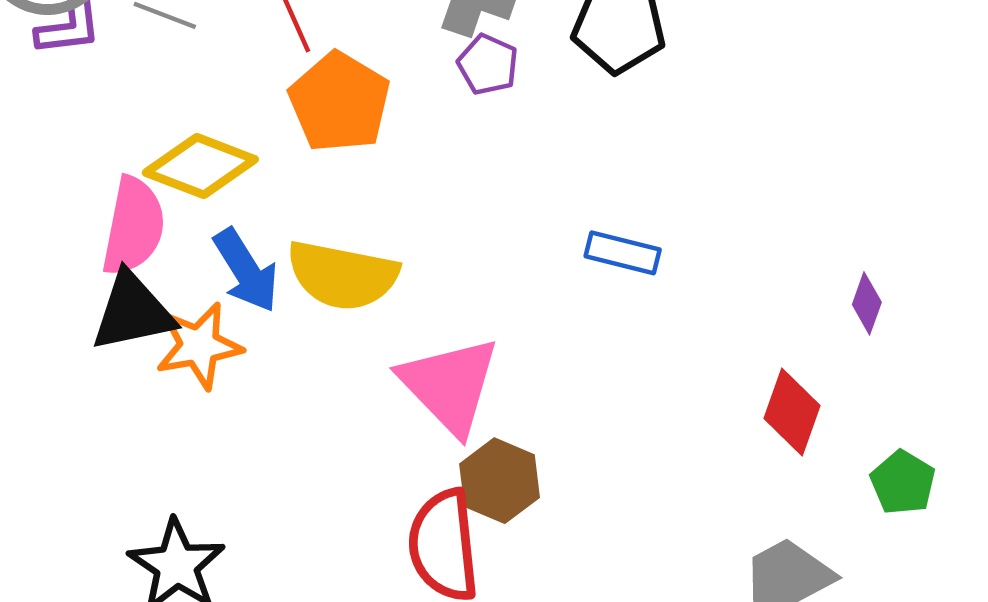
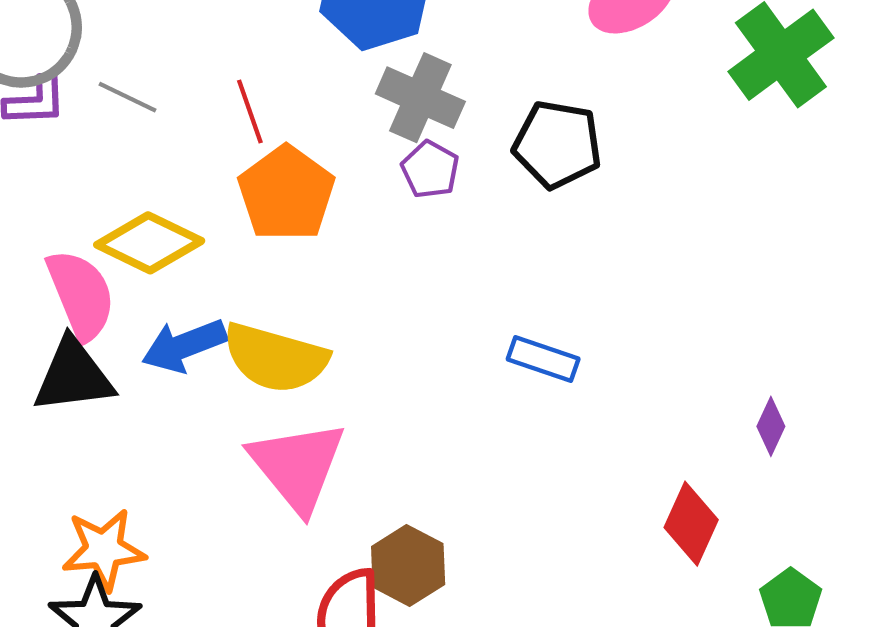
pink semicircle: (133, 226) -> (81, 295), turned -38
blue arrow: (246, 270) -> (184, 346), turned 96
orange star: (199, 346) -> (104, 549), moved
pink triangle: (450, 385) -> (298, 466), moved

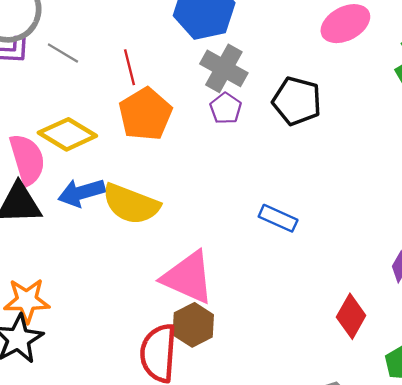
pink triangle: (298, 466) -> (188, 277), moved, turned -32

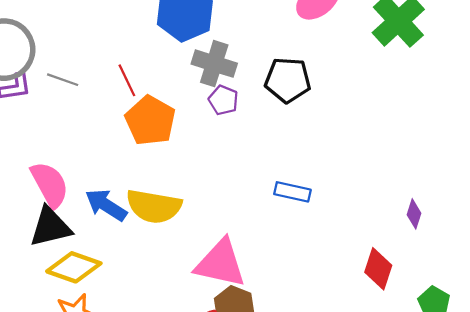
yellow diamond: (67, 134) -> (74, 267), moved
blue arrow: (81, 193) -> (106, 205), turned 60

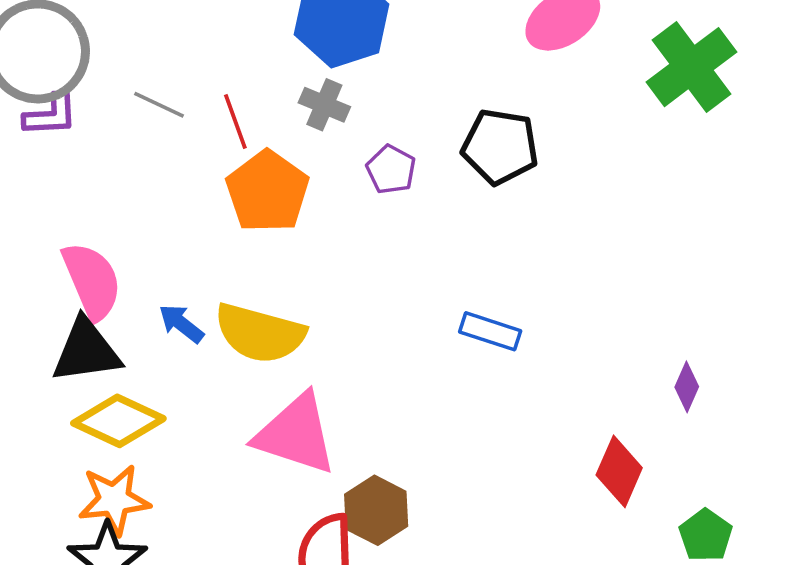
gray cross: (214, 64) -> (324, 105), moved, size x0.7
gray line: (63, 80) -> (159, 105), moved
blue arrow: (106, 205) -> (181, 324), size x0.7
pink triangle: (220, 263) -> (296, 434), moved

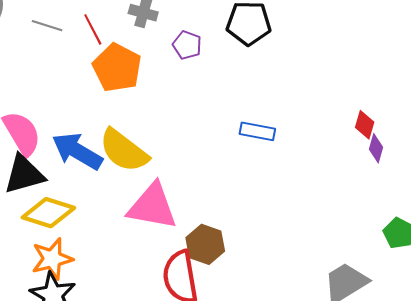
blue arrow: (181, 324) -> (77, 151), size x1.8
yellow semicircle: (260, 333) -> (124, 151), turned 30
red diamond: (619, 471) -> (365, 125), moved, size x0.7

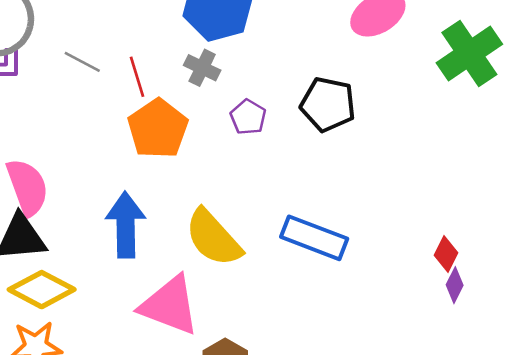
blue rectangle: (257, 131) -> (314, 238), size x1.5
blue arrow: (77, 151) -> (126, 225), moved, turned 48
yellow semicircle: (124, 151) -> (213, 238), moved

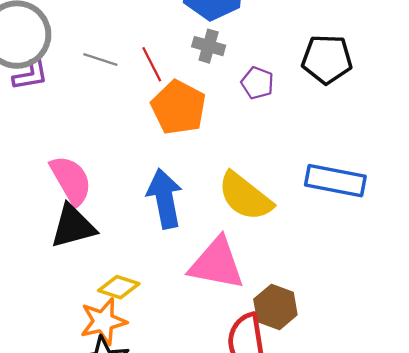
yellow diamond: (42, 290) -> (119, 287), moved, size x0.7

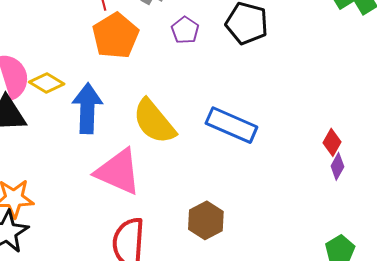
yellow diamond: (119, 287) -> (47, 83), moved
brown hexagon: (275, 307) -> (206, 220), moved

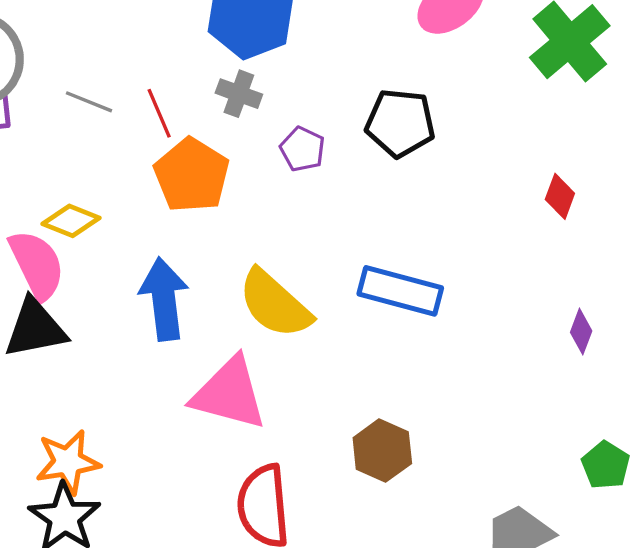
yellow diamond: (47, 83) -> (71, 221), moved
red diamond: (332, 142) -> (560, 196), moved

